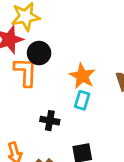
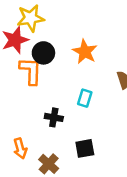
orange star: (82, 76) -> (85, 52), moved

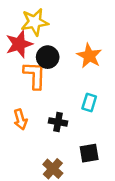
orange arrow: (20, 148) -> (20, 119), moved

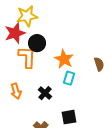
orange star: (89, 56) -> (64, 59), moved
black cross: (58, 122) -> (45, 93), turned 32

